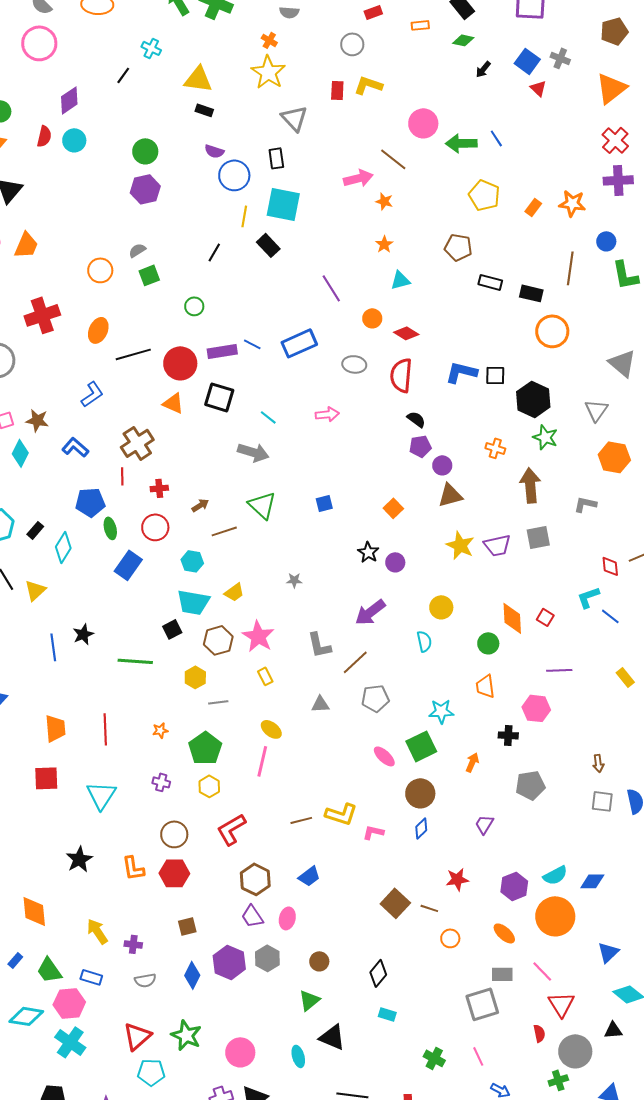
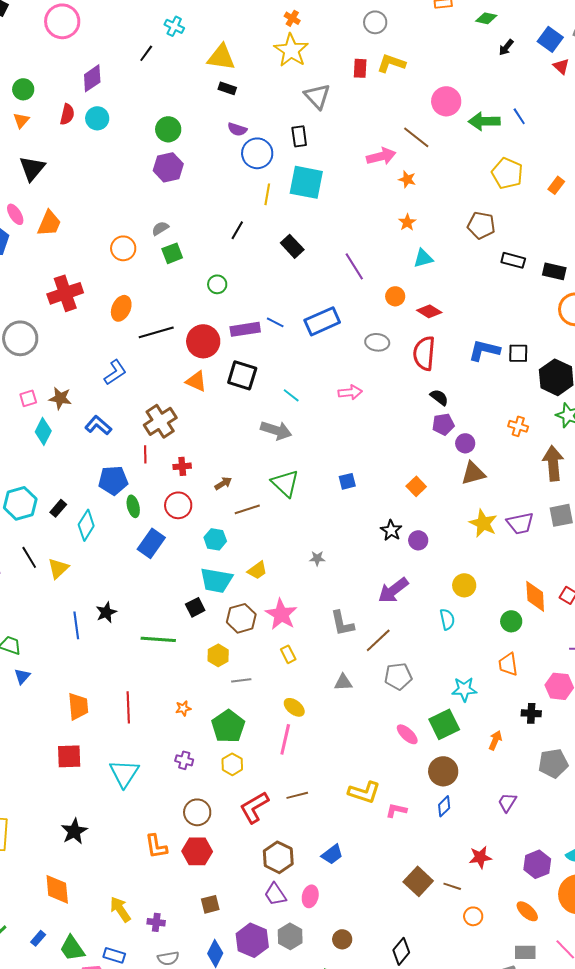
black rectangle: (268, 245) -> (292, 246), moved
brown line: (301, 820) -> (297, 795), moved
black star: (79, 859) -> (74, 831), moved

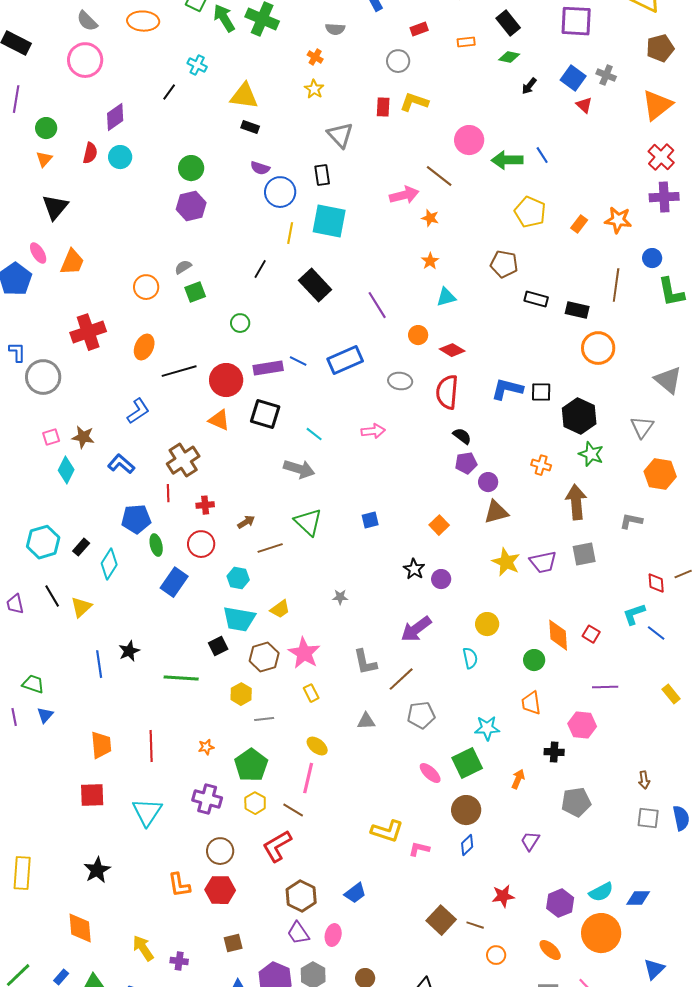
yellow star: (291, 50) -> (314, 89), size x0.6
black rectangle: (292, 246) -> (315, 285), size x1.4
purple cross: (184, 760) -> (207, 799), size x1.6
brown line: (297, 795) -> (293, 810), moved, turned 45

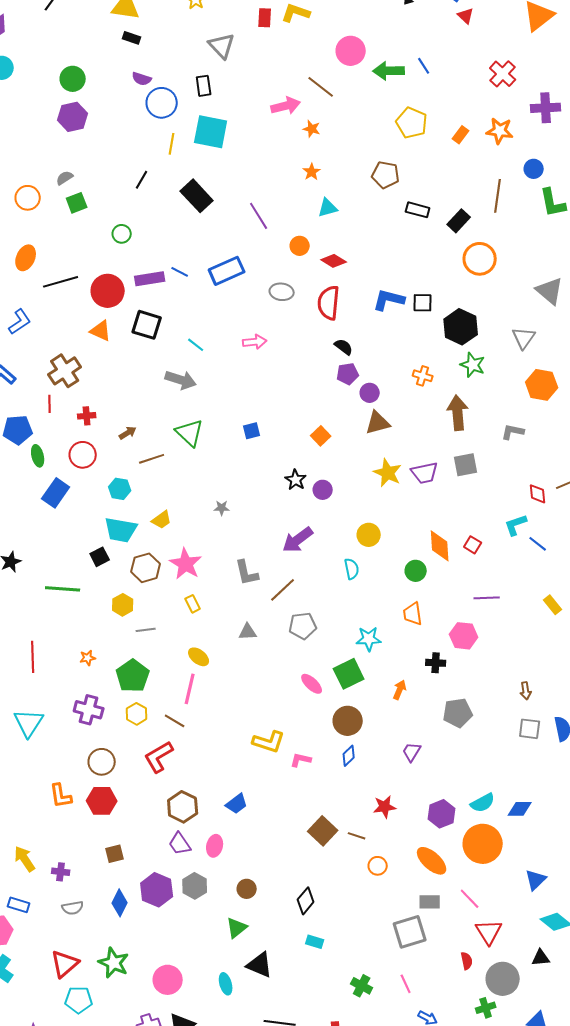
red cross: (661, 157) -> (503, 74), moved
black rectangle: (577, 310) -> (459, 221), turned -60
orange ellipse: (550, 950) -> (432, 861), size x1.4

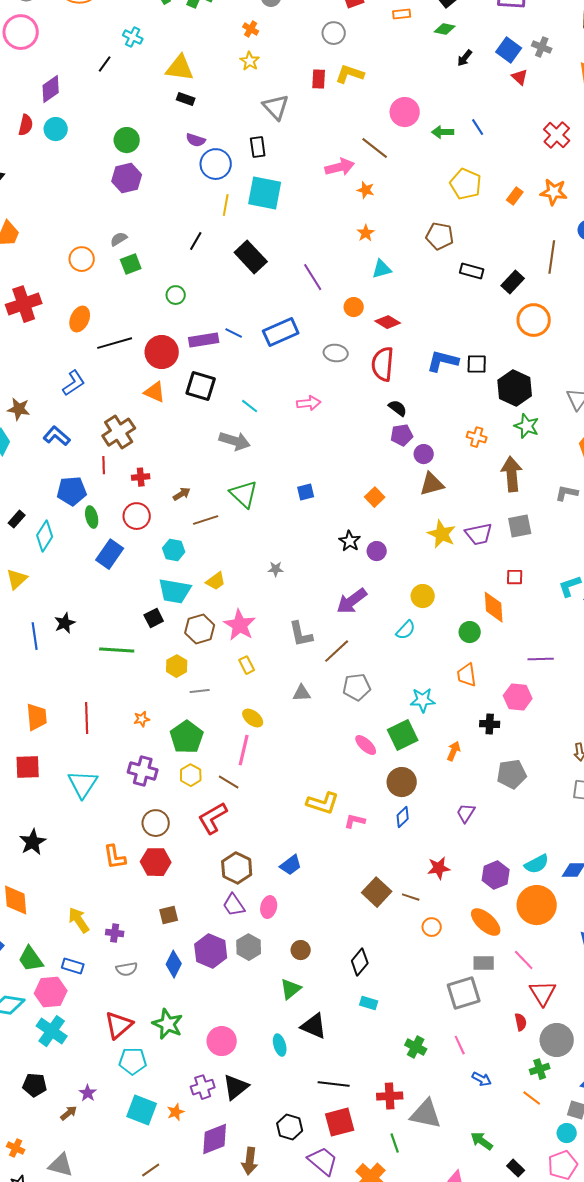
green arrow: (389, 71) -> (443, 132), size x0.7
red square: (473, 545) -> (515, 577), moved, turned -30
cyan semicircle: (352, 569) -> (406, 630), turned 55

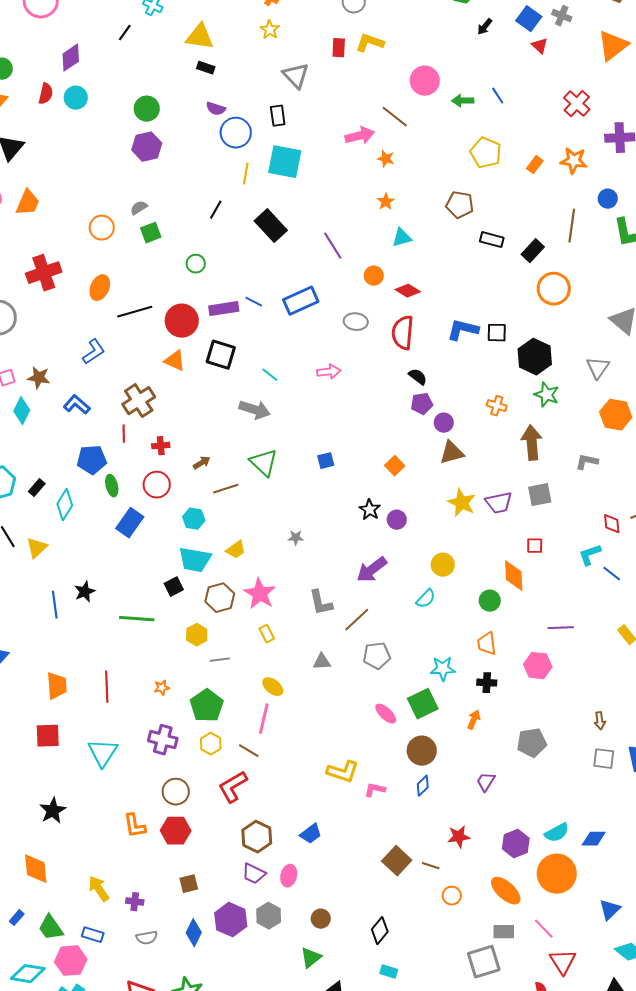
black cross: (490, 724) -> (487, 683), moved
purple trapezoid: (234, 905) -> (254, 874), turned -30

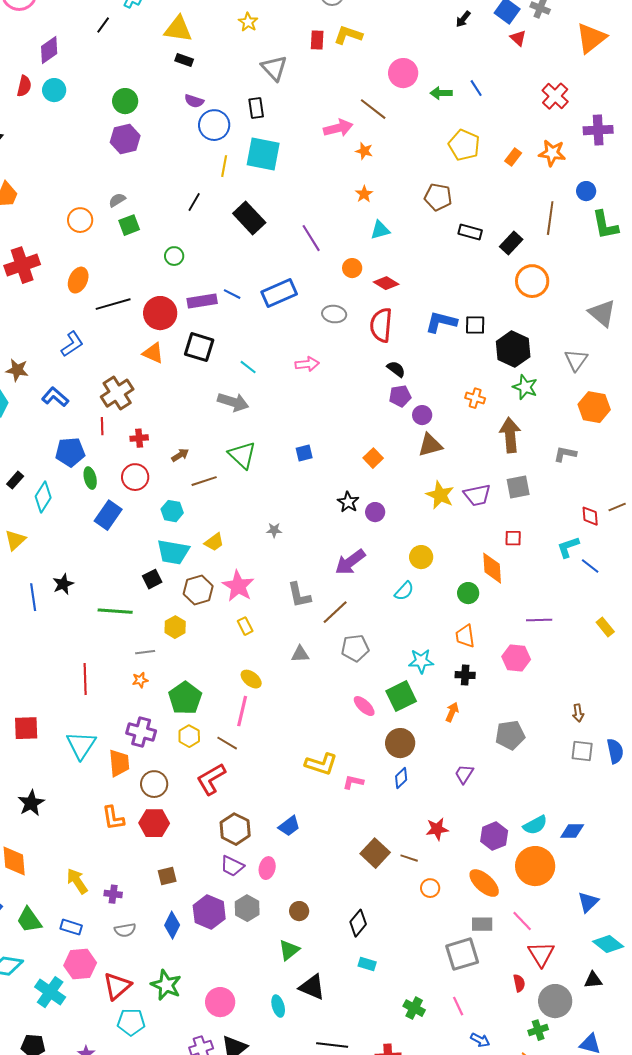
gray line: (220, 660) -> (145, 652), moved
orange trapezoid: (57, 686) -> (119, 763), moved
pink hexagon: (71, 961) -> (80, 964), moved

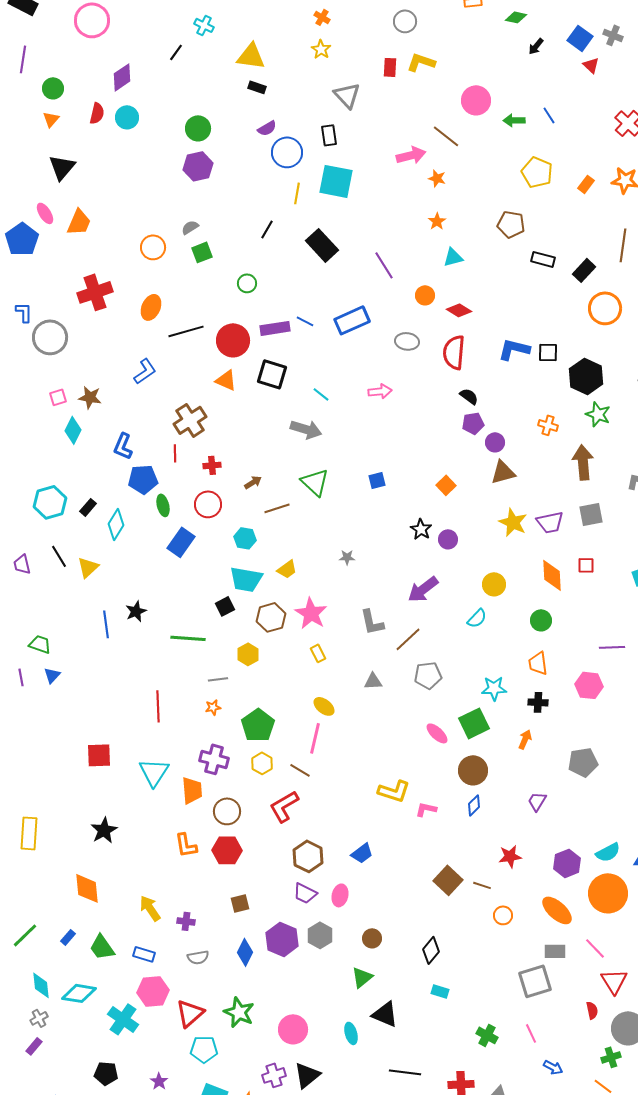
purple semicircle: (194, 101) -> (267, 128), turned -48
blue L-shape: (55, 397) -> (123, 446), moved, turned -108
orange diamond: (492, 568) -> (552, 575), moved

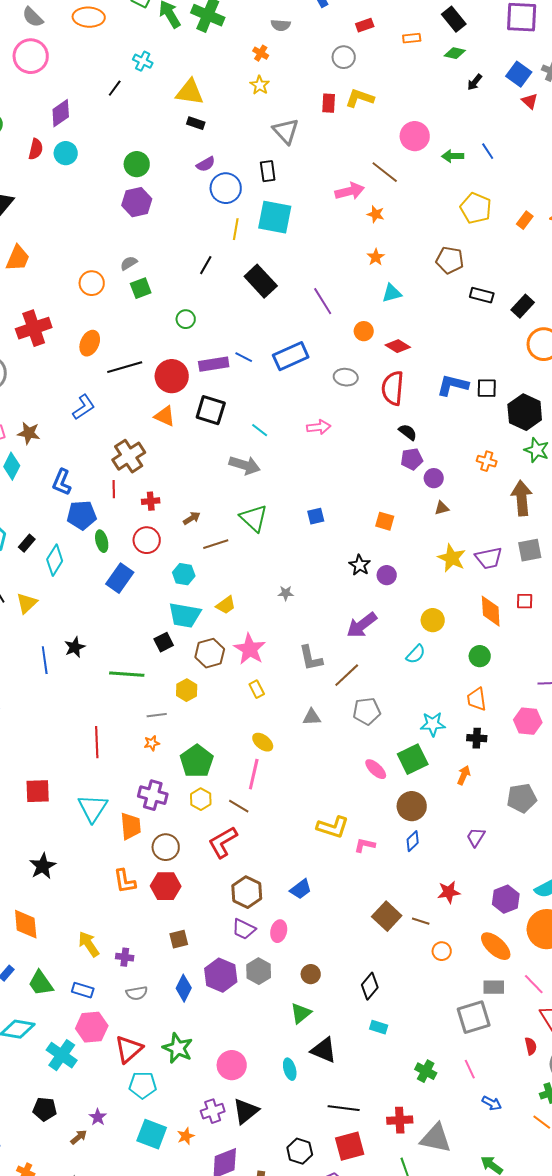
brown triangle: (503, 472) -> (442, 508), size x0.6
orange square: (446, 485) -> (385, 521), turned -30

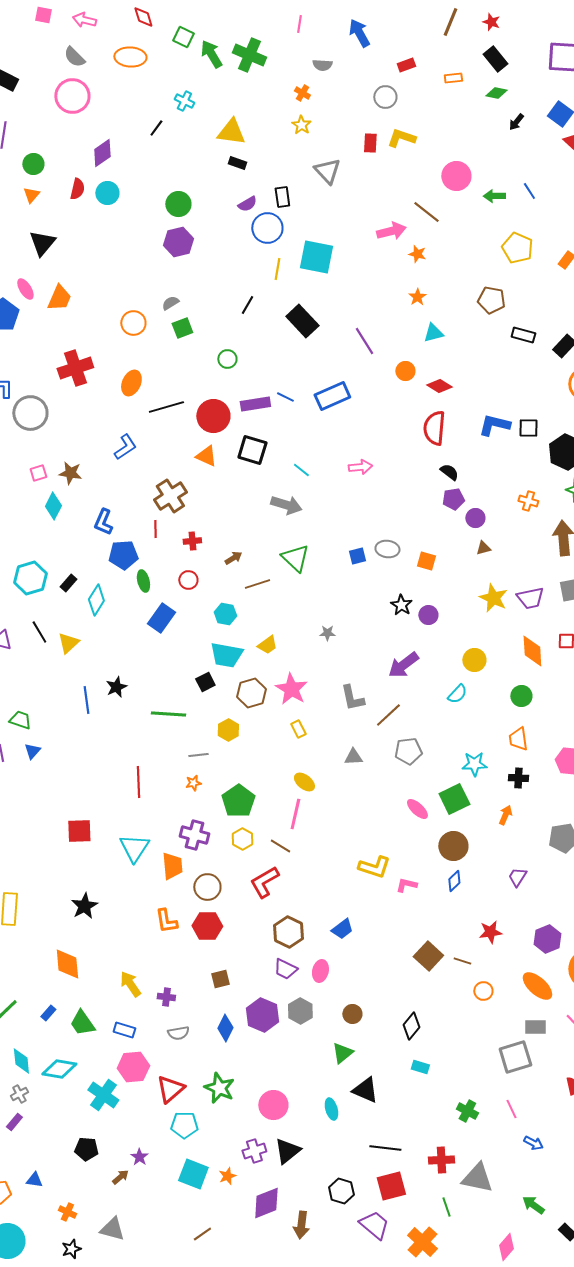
black rectangle: (268, 171) -> (282, 197), moved
gray ellipse: (346, 377) -> (387, 549), moved
red circle: (147, 540) -> (188, 580), size x0.7

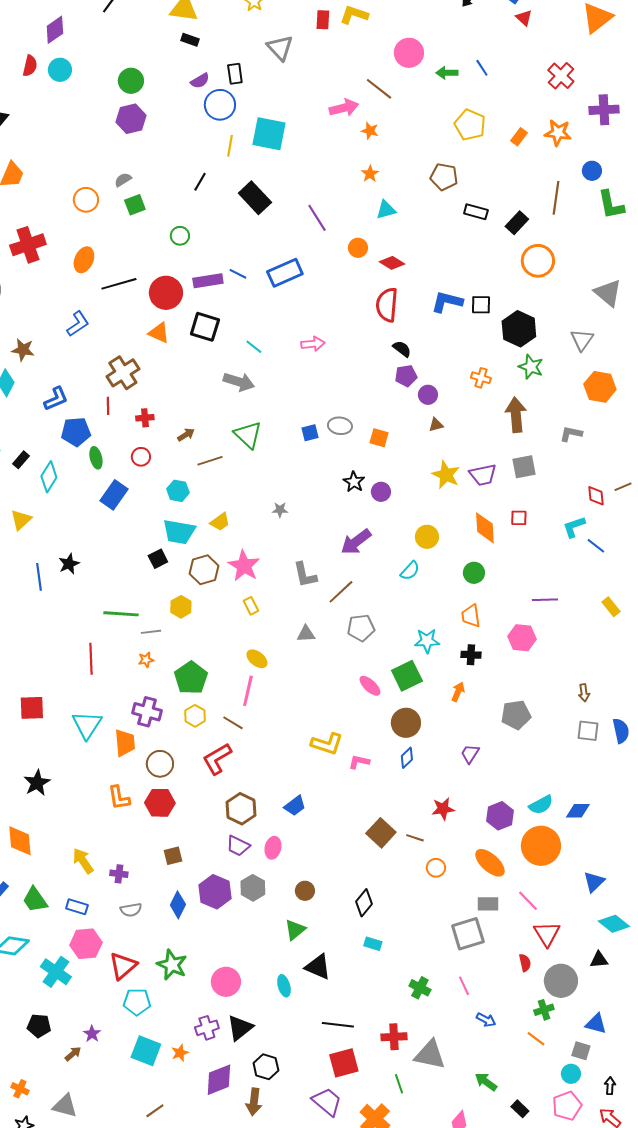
blue L-shape: (103, 522) -> (56, 399), turned -136
green line: (168, 714) -> (121, 614), moved
black hexagon: (341, 1191) -> (266, 1067), moved

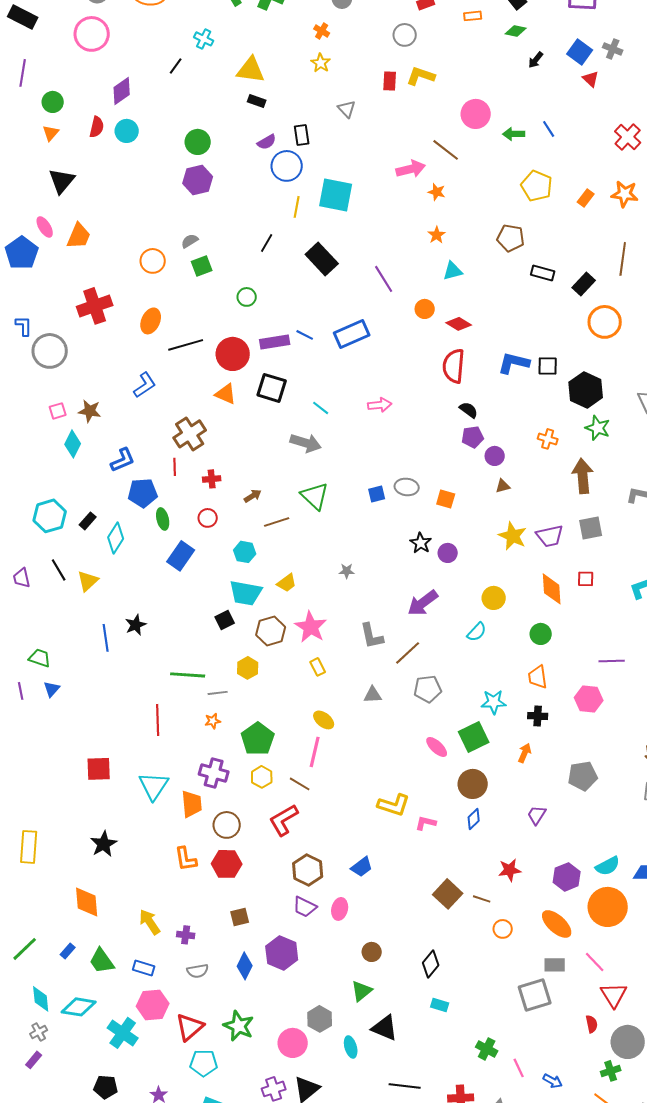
gray triangle: (280, 48) -> (347, 109), size x0.7
gray hexagon: (253, 888) -> (320, 1019), moved
pink line: (464, 986) -> (519, 1068), moved

